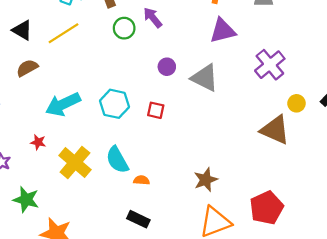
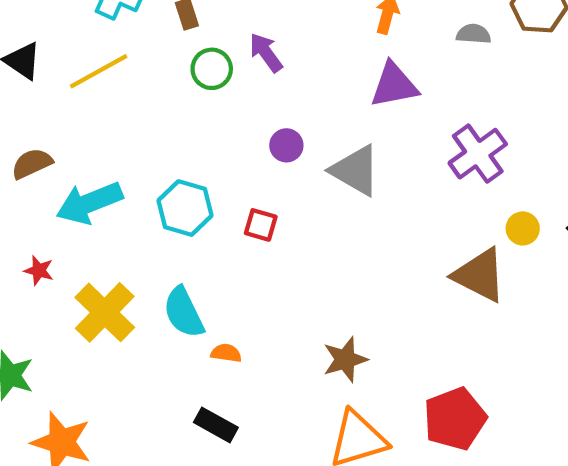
brown semicircle: (27, 68) -> (32, 164), moved

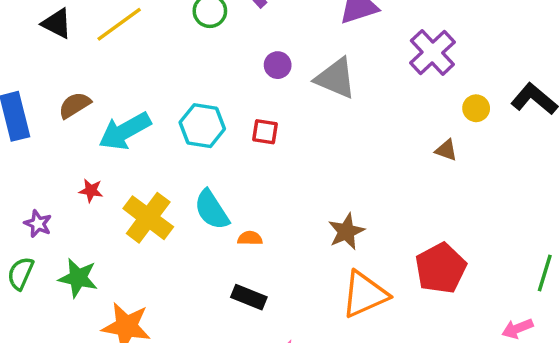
brown triangle: (480, 275) -> (446, 150), size x0.5

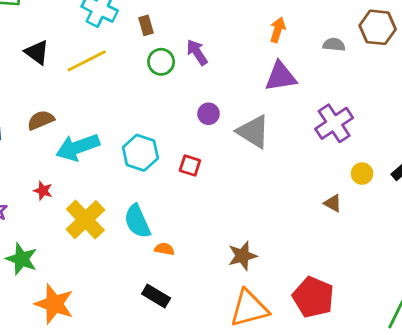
red pentagon: (441, 268) -> (313, 297), turned -30

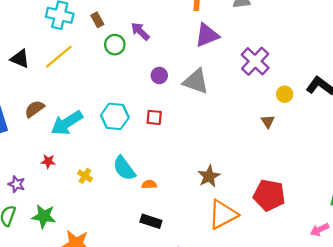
brown triangle: (333, 203) -> (268, 121), turned 40
yellow cross: (85, 220) -> (85, 176), size x0.5

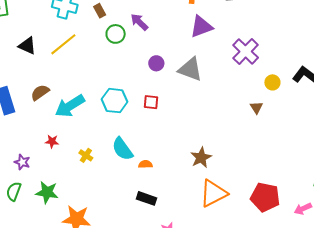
red pentagon: (269, 195) -> (265, 197), moved

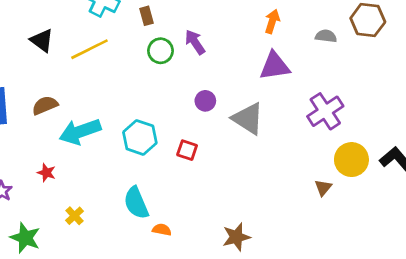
yellow circle: (272, 82) -> (351, 160), size x1.6
yellow cross: (86, 155) -> (74, 216), moved

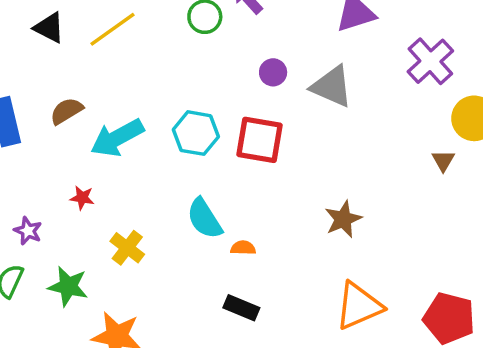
red square: (187, 150) -> (259, 140), size x1.8
yellow cross: (74, 216) -> (127, 248), size x1.4
brown star: (236, 237) -> (343, 219), moved

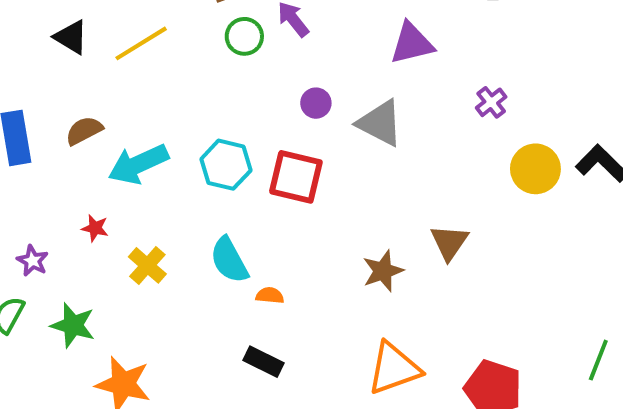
purple cross: (430, 61) -> (491, 102), size x0.6
brown triangle: (443, 161) -> (449, 242), moved, size x1.5
yellow cross: (127, 248) -> (147, 265), moved

